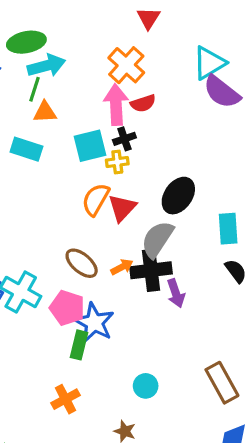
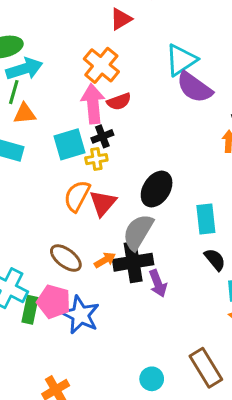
red triangle: (148, 18) -> (121, 19), turned 30
green rectangle: (79, 345) -> (30, 310), moved
cyan circle: (146, 386) -> (152, 379), moved

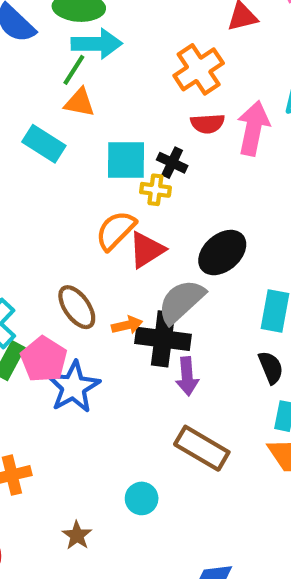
pink arrow: (93, 104) -> (253, 128), moved
black cross: (102, 136) -> (172, 163), turned 30
brown rectangle: (206, 368) -> (202, 448), moved, turned -45

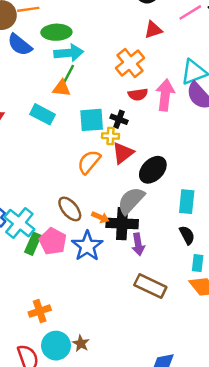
green line: (74, 70) -> (69, 74), moved
red triangle: (147, 250) -> (123, 153), moved
orange arrow: (127, 325) -> (100, 217), turned 42
blue star: (73, 387) -> (87, 246), moved
cyan circle: (142, 498) -> (56, 346), moved, size x1.5

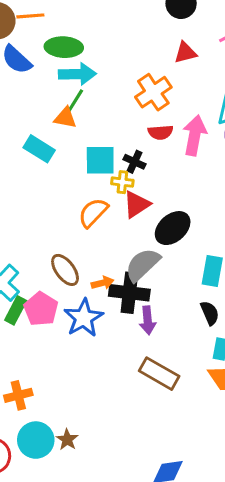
orange arrow: (100, 217) -> (102, 283), turned -42

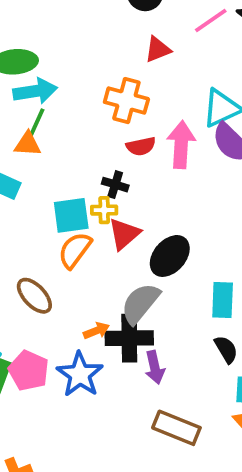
orange cross: (153, 92) -> (126, 101), turned -33
cyan square: (100, 160) -> (71, 215), moved
brown ellipse: (65, 270) -> (34, 296), moved

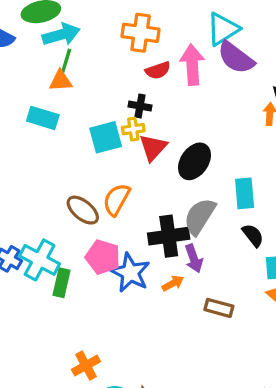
orange semicircle: (75, 250) -> (116, 200), moved
gray semicircle: (140, 303) -> (200, 216), moved
orange arrow: (96, 331) -> (173, 283), moved
pink pentagon: (29, 371) -> (103, 257), moved
brown rectangle: (176, 428) -> (219, 308), size x0.7

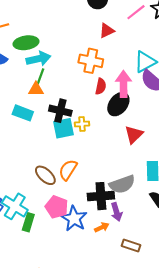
red semicircle: (158, 70) -> (101, 86), turned -63
black cross: (140, 106) -> (60, 111), moved, size x1.5
red triangle: (153, 147) -> (134, 135), moved
black ellipse: (195, 161) -> (118, 104), moved
gray semicircle: (200, 216) -> (122, 184), turned -145

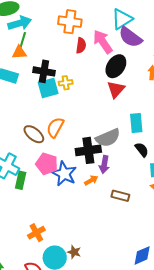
pink arrow: (123, 84) -> (103, 42), turned -30
black ellipse: (118, 104) -> (116, 66), moved
purple arrow: (116, 212) -> (104, 164), turned 30

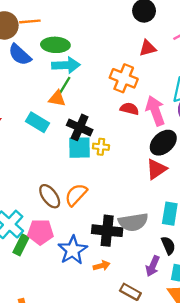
red semicircle: (81, 45) -> (129, 109), turned -98
pink pentagon: (47, 164) -> (40, 232), moved, turned -30
purple arrow: (104, 164) -> (153, 266), moved

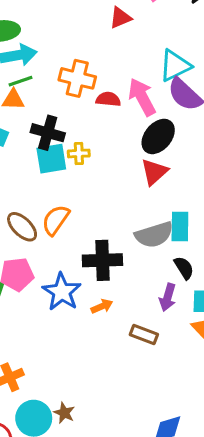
orange cross: (124, 78) -> (77, 78), moved
green line: (65, 85) -> (21, 81), turned 48
gray semicircle: (133, 222) -> (154, 235), moved

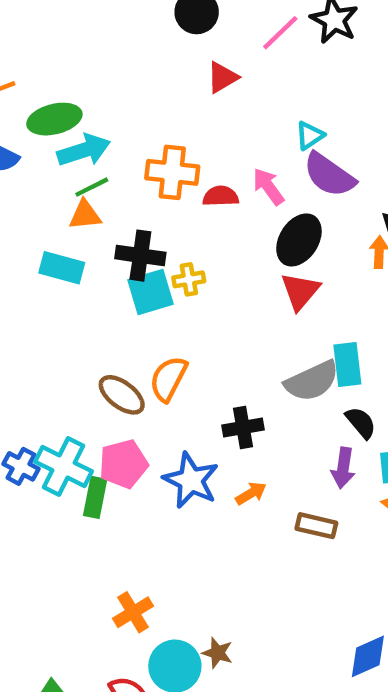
cyan triangle: (175, 66) -> (310, 135), size x0.6
pink arrow: (142, 97) -> (268, 187), size x0.7
black cross: (102, 260) -> (243, 427), size x0.7

